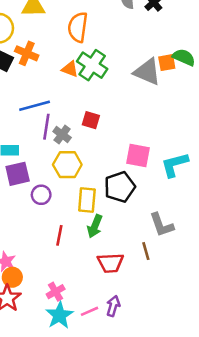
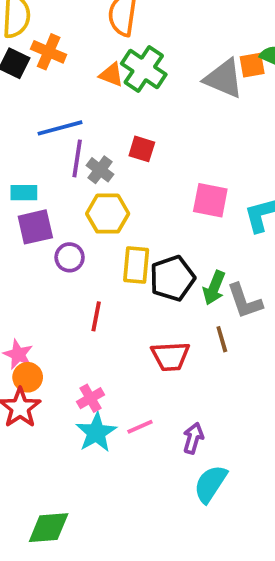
black pentagon: (120, 187) -> (172, 278), moved
green arrow: (95, 226) -> (214, 288), moved
purple arrow: (113, 306) -> (193, 438), moved

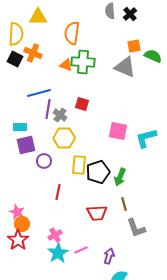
orange square: (252, 65) -> (134, 46), moved
green cross: (144, 69) -> (83, 62), turned -30
gray L-shape: (245, 301) -> (136, 228), moved

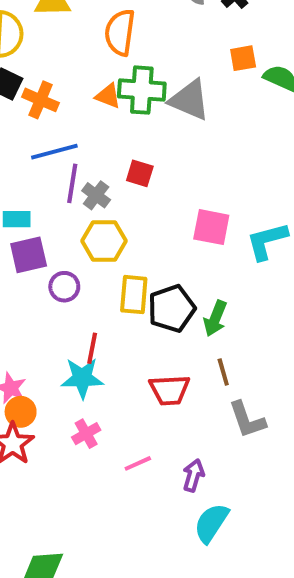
orange cross: (33, 53) -> (40, 100), moved
gray triangle: (125, 67) -> (189, 100), moved
cyan star: (58, 253) -> (82, 378), moved, turned 30

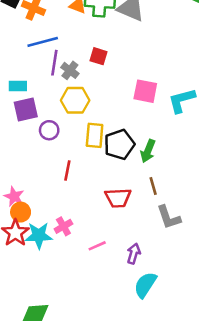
cyan star: (82, 378) -> (39, 235), moved

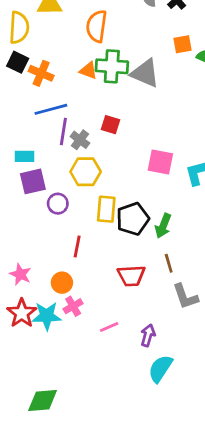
orange circle: (21, 212) -> (62, 283), moved

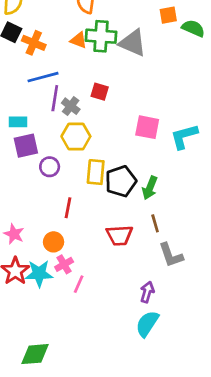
pink line: (109, 327) -> (79, 284), moved, turned -42
purple arrow: (148, 335) -> (147, 292), moved

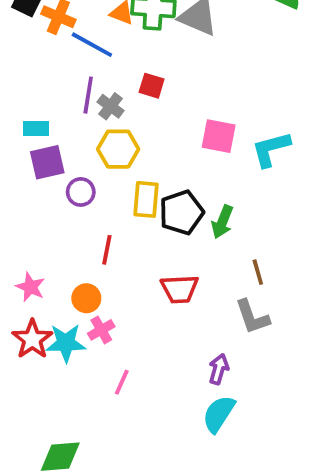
blue line: (43, 77) -> (92, 45), moved, turned 44
brown line: (155, 223) -> (258, 272), moved
pink line: (79, 284) -> (122, 382), moved

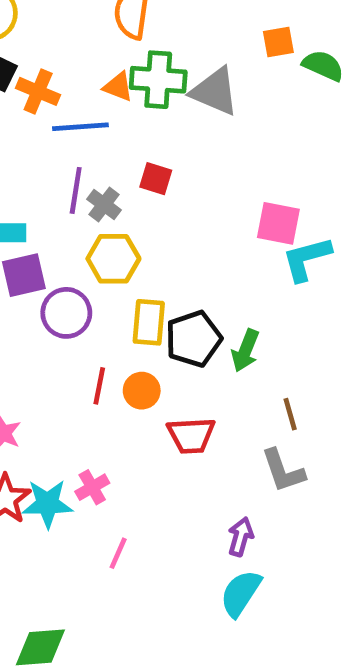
blue line: (92, 45) -> (80, 127), turned -33
pink square: (219, 136) -> (278, 223), moved
purple circle: (81, 192) -> (66, 313), size x1.4
orange circle: (86, 298) -> (142, 391), moved

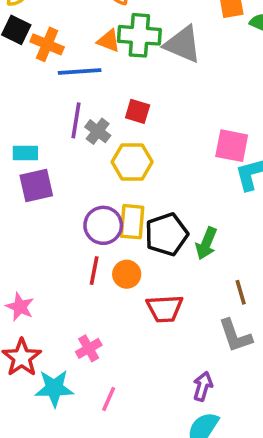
yellow hexagon: (113, 259) -> (132, 162), moved
purple circle: (66, 313) -> (103, 225), moved
cyan star: (47, 504) -> (54, 388), moved

